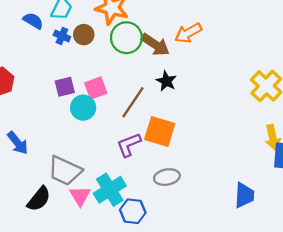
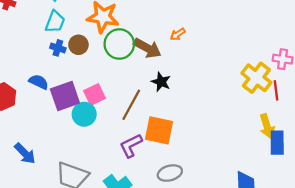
blue semicircle: (33, 21) -> (39, 82), moved
orange arrow: (188, 33) -> (178, 34), size x0.6
purple square: (65, 87) -> (65, 96), size x1.5

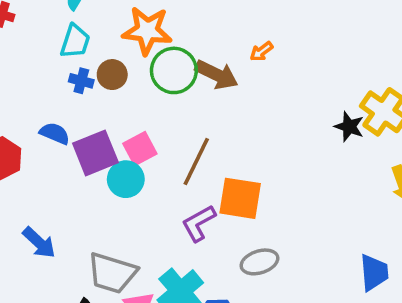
black star: (161, 82) -> (349, 127), moved

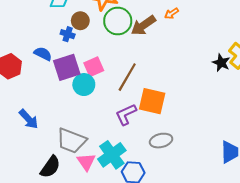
brown arrow: (217, 75) -> (143, 25), turned 115
blue cross: (81, 81) -> (68, 34), moved

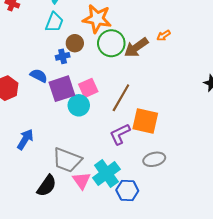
blue cross: (68, 34) -> (63, 56), turned -32
blue arrow: (29, 119) -> (25, 139), turned -105

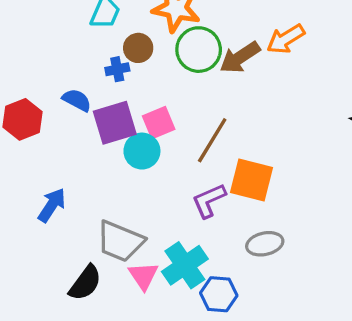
orange arrow: (164, 35) -> (286, 39), size x1.6

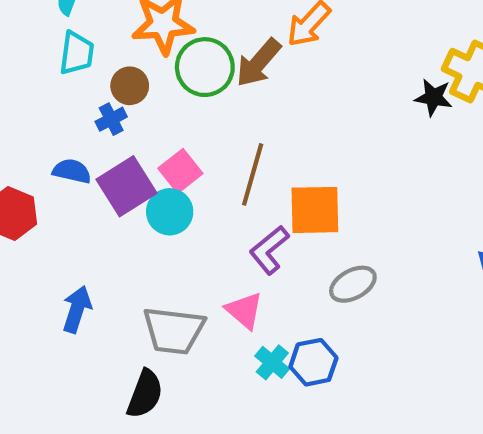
cyan cross: (185, 265) -> (272, 362), moved, size x0.6
pink triangle: (143, 276) -> (244, 310), moved

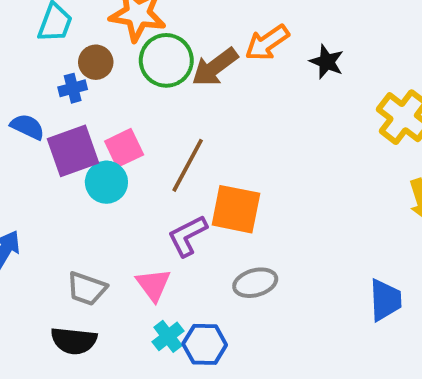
black star: (433, 97) -> (327, 62), moved
gray trapezoid: (174, 331) -> (87, 289), size x0.7
black semicircle: (145, 394) -> (74, 341), moved, turned 63

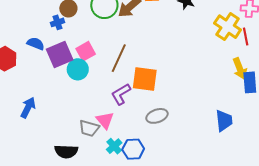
gray trapezoid: (87, 289) -> (89, 128), moved

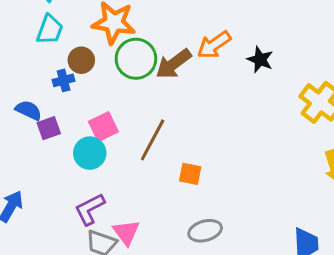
purple square: (60, 54) -> (49, 128), moved, size x0.6
orange square: (145, 79) -> (190, 174), size x0.6
purple L-shape: (121, 94) -> (90, 209), moved

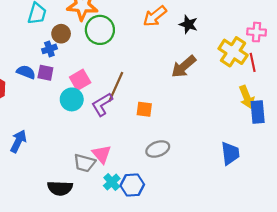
brown arrow: (174, 64) -> (184, 67), moved
purple square: (49, 128) -> (45, 73), moved, turned 35
purple L-shape: (90, 209) -> (102, 104), moved

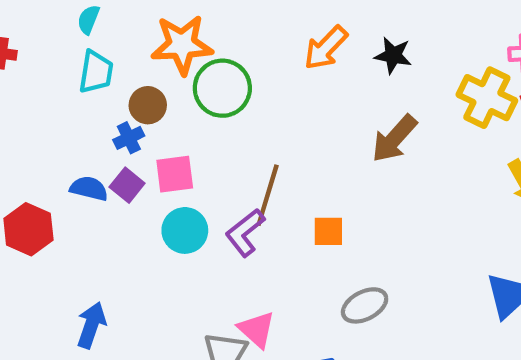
purple square: (45, 73) -> (127, 185), turned 35
pink square: (80, 80) -> (175, 174), moved, turned 30

